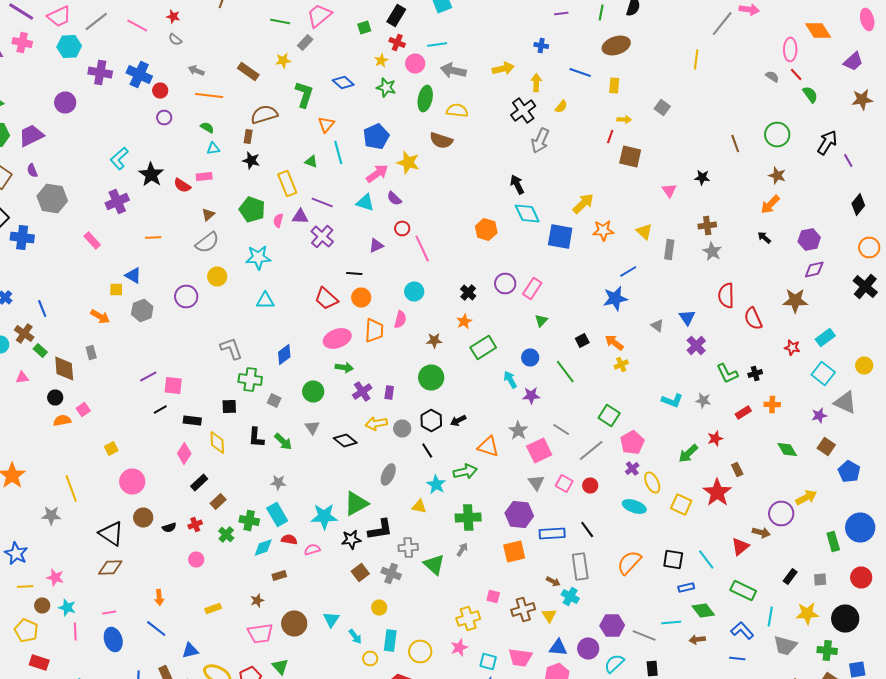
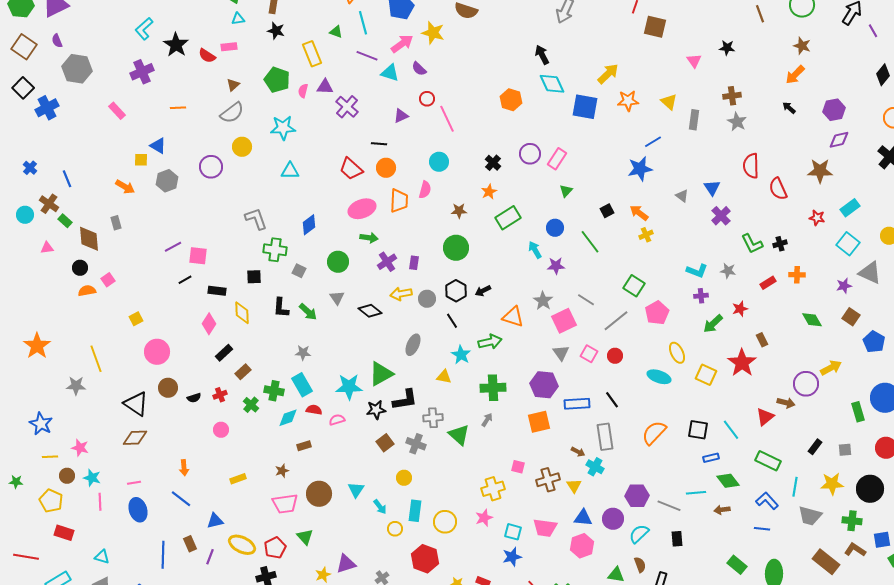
purple line: (322, 202) -> (367, 56), moved
blue cross: (22, 238) -> (47, 108), turned -35
purple cross: (632, 468) -> (701, 296), moved, turned 32

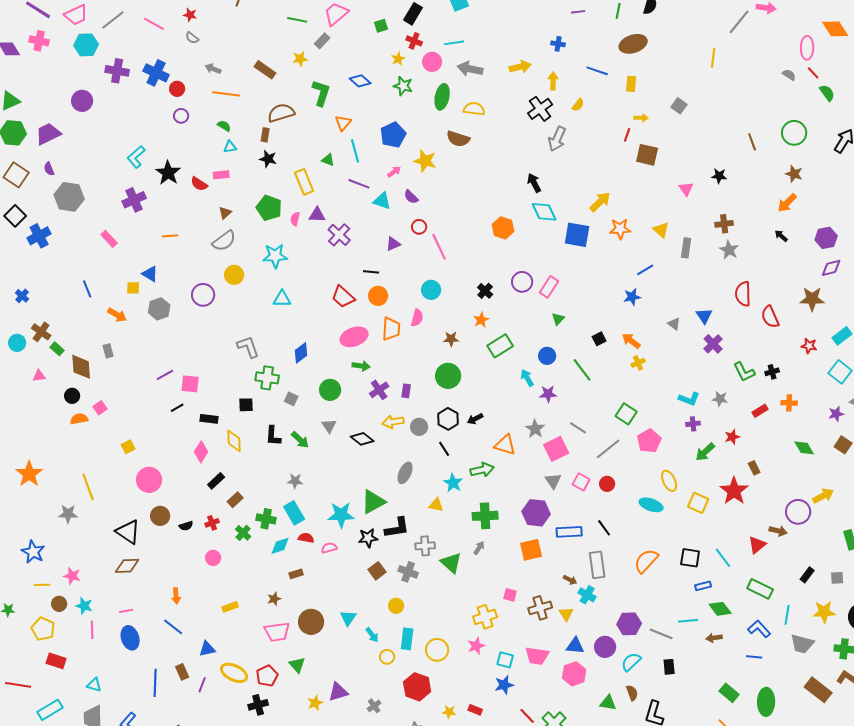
pink arrow: (402, 44) -> (394, 172), size x0.6
blue star: (640, 169) -> (632, 297), size x0.7
blue line: (67, 179) -> (87, 289), moved

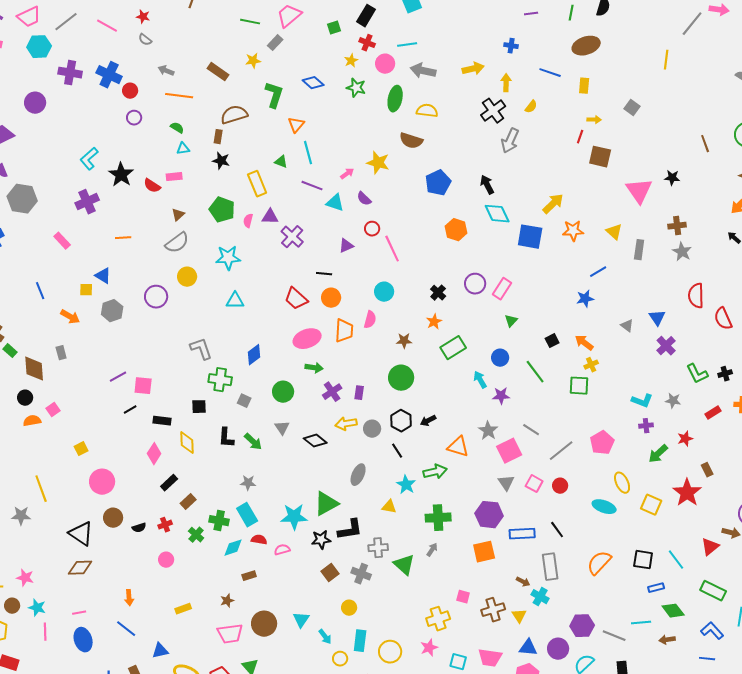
blue pentagon: (393, 135) -> (438, 183), moved
pink triangle: (686, 189) -> (639, 191), size x1.8
green square: (626, 414) -> (579, 386), moved, turned -30

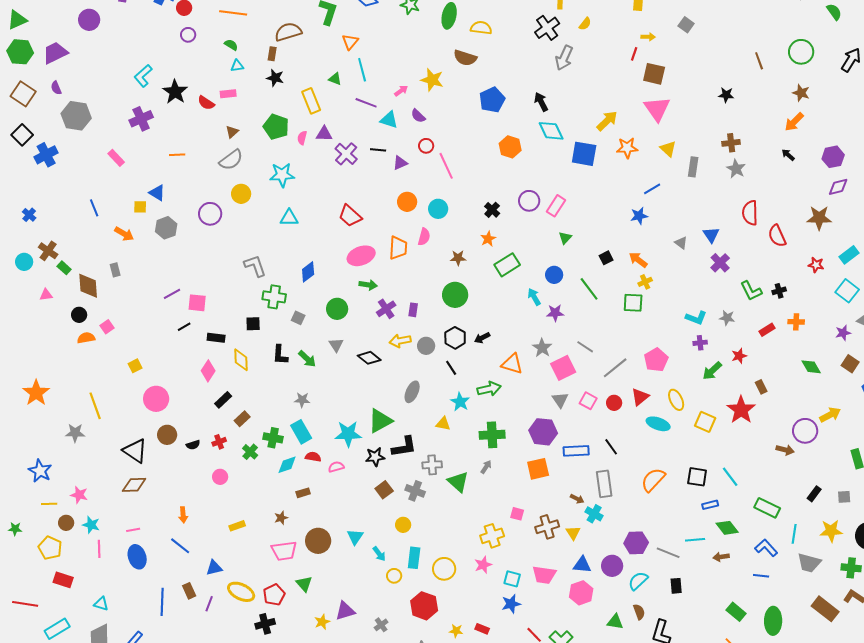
pink triangle: (639, 191) -> (657, 109), moved
black line: (324, 274) -> (378, 150), moved
orange circle: (331, 298) -> (407, 202), moved
red triangle: (710, 547) -> (640, 397), moved

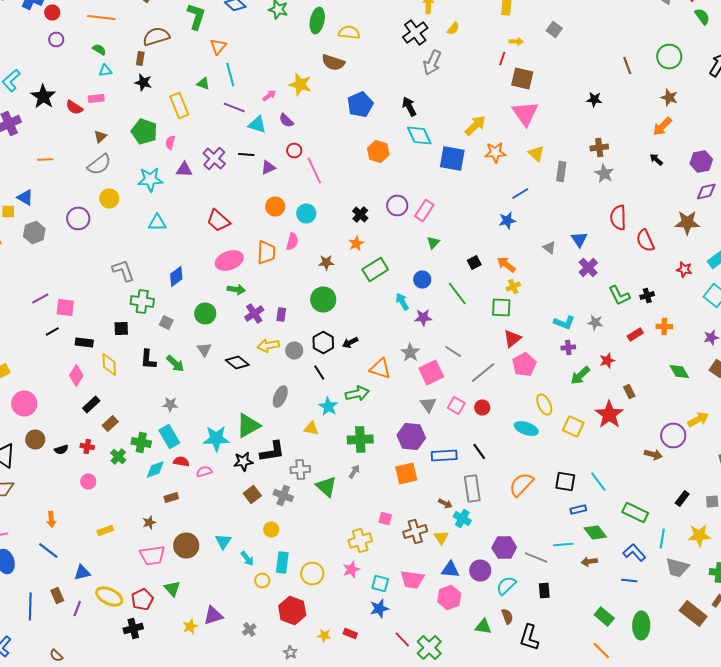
purple triangle: (324, 134) -> (184, 170), moved
red triangle: (640, 397) -> (512, 338), moved
red cross: (219, 442) -> (87, 446), turned 32

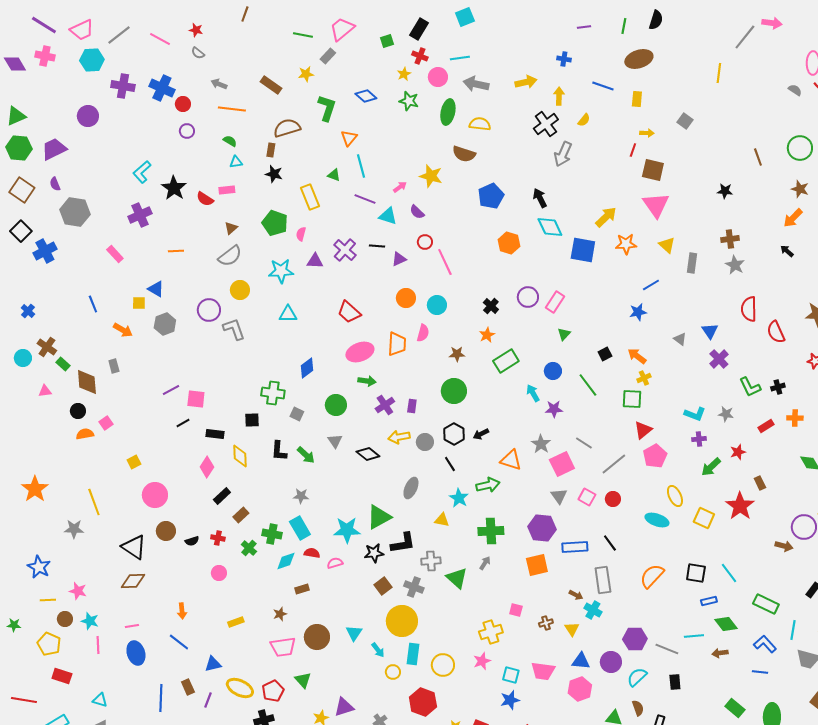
gray L-shape: (123, 270) -> (234, 329), moved
yellow circle: (271, 530) -> (402, 621), size x2.0
brown cross: (415, 532) -> (546, 623), size x0.6

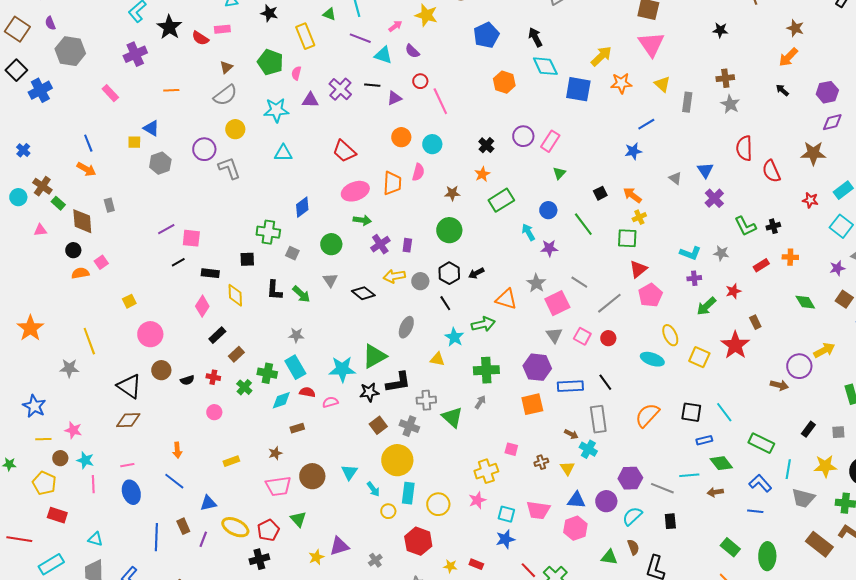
orange arrow: (123, 330) -> (86, 169), moved

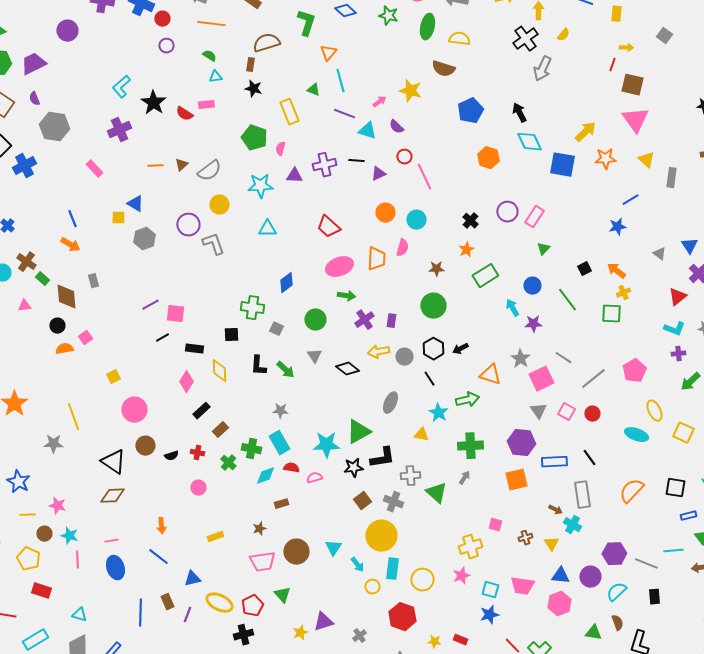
brown triangle: (226, 67) -> (181, 165), moved
purple cross: (340, 89) -> (324, 165), turned 35
red triangle: (638, 269) -> (677, 297), moved

